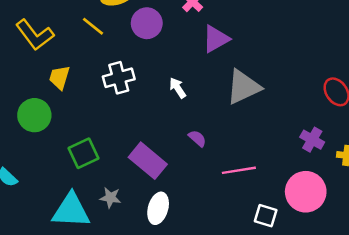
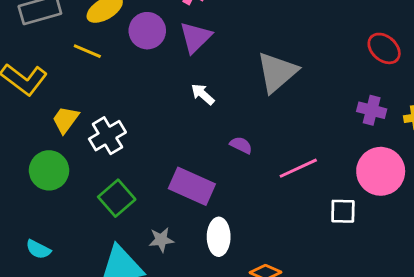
purple triangle: (216, 39) -> (196, 37), moved
yellow trapezoid: (59, 77) -> (65, 120), turned 35
white cross: (119, 78) -> (107, 136), moved

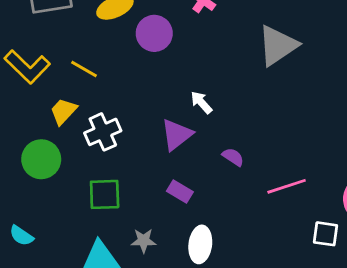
purple triangle: (196, 37) -> (177, 135), moved
yellow line: (87, 51) -> (84, 69), moved
gray triangle: (277, 72) -> (278, 45), moved
purple rectangle: (192, 186) -> (180, 192), size x0.6
green square: (117, 198) -> (105, 194), turned 32

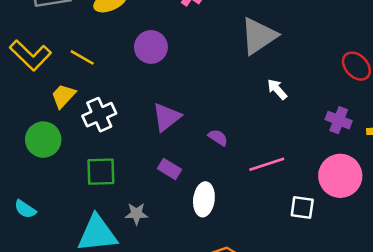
purple circle: (154, 33) -> (151, 47), moved
white arrow: (201, 102) -> (277, 89), moved
white ellipse: (200, 244) -> (204, 199), moved

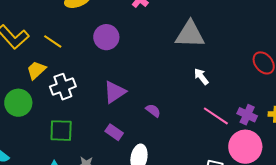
gray triangle: (259, 36) -> (190, 34), turned 32
purple cross: (339, 120) -> (247, 115), moved
pink line: (267, 164) -> (216, 116), moved, turned 48

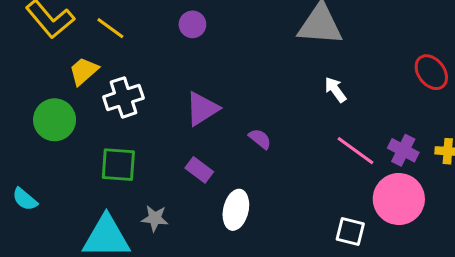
purple circle: (106, 37) -> (192, 24), size x0.7

